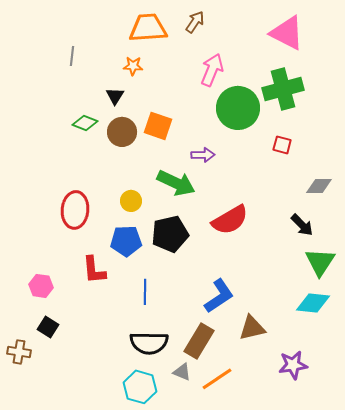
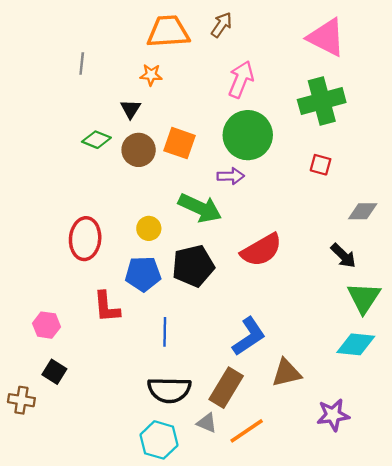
green circle: (238, 108) -> (248, 135), moved

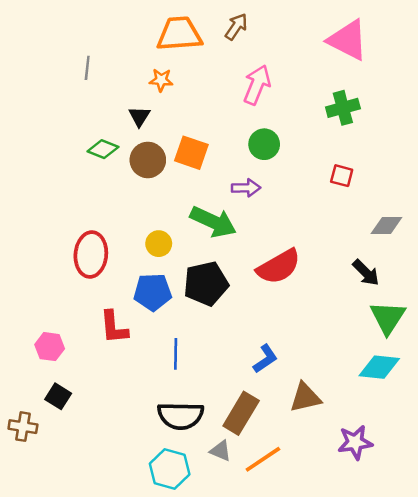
green cross: (322, 101) -> (343, 108), size x0.7
green circle: (248, 135) -> (264, 144), size x0.6
blue L-shape: (249, 336) -> (265, 359), size x0.7

